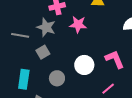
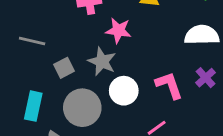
gray star: (46, 27) -> (102, 62), moved
gray circle: (57, 78) -> (82, 108), size x1.6

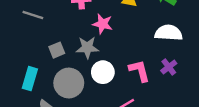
gray line: (32, 41) -> (33, 15), moved
gray star: (102, 62) -> (87, 48), turned -30

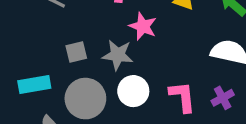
cyan rectangle: (30, 79) -> (34, 85), turned 55

